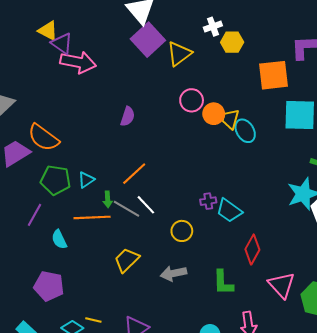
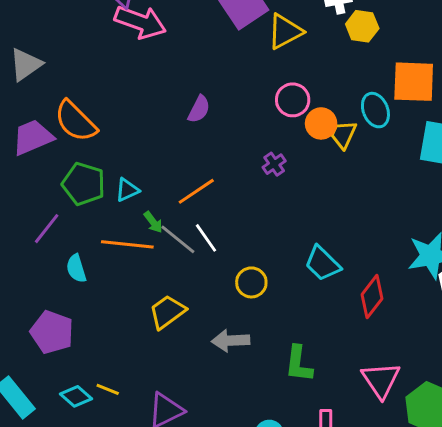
cyan ellipse: (245, 131) -> (375, 110), moved
green arrow: (108, 199) -> (153, 222), turned -42
purple cross: (208, 201) -> (274, 164), moved, turned -35
red diamond: (252, 249) -> (372, 297), moved

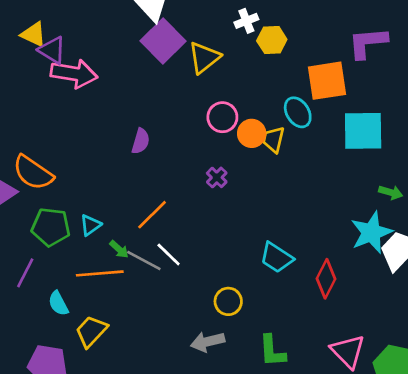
yellow circle: (251, 282) -> (228, 301), moved
yellow trapezoid: (167, 312) -> (91, 331), moved

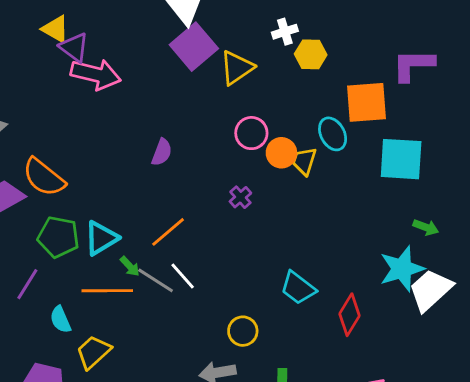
cyan triangle: (90, 225) -> (101, 238), size x1.5

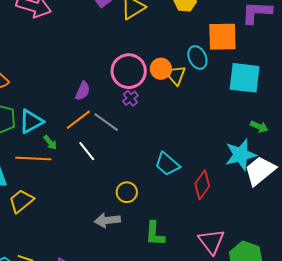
pink circle: (251, 133) -> (129, 71), moved, size x1.5
purple semicircle: (162, 152) -> (83, 91), moved
gray line: (156, 280) -> (106, 122), moved

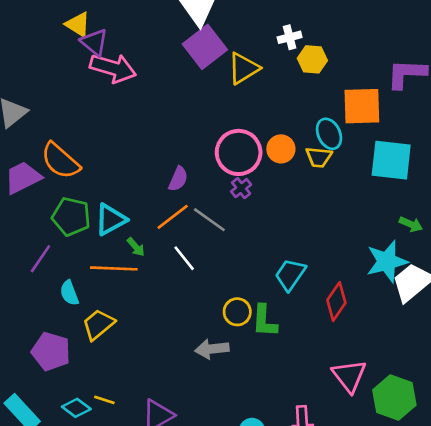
yellow trapezoid: (177, 75) -> (319, 157), moved, turned -105
cyan trapezoid: (167, 164) -> (290, 275), turned 84
green L-shape: (155, 234) -> (264, 321), moved

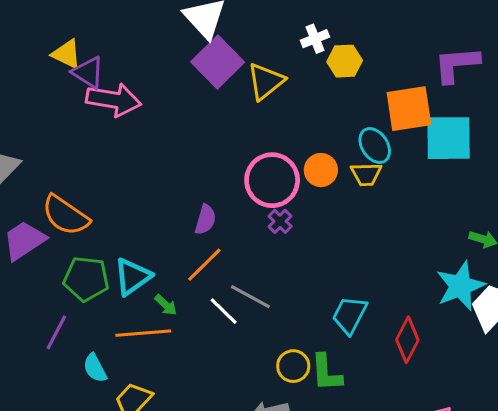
cyan square: (391, 160) -> (449, 138), moved
gray line: (209, 220) -> (250, 297), moved

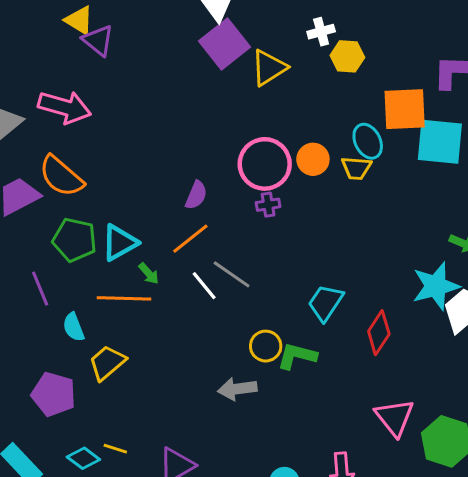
pink arrow: (114, 100) -> (65, 107), moved
purple cross: (280, 221) -> (268, 205), turned 30
purple line: (56, 332) -> (40, 289), turned -56
green L-shape: (326, 373) -> (297, 356), turned 102

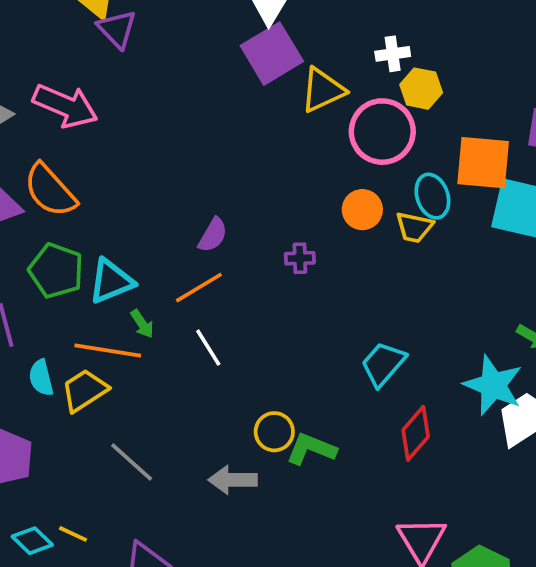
pink circle: (265, 164) -> (382, 132), moved
gray line: (232, 274) -> (132, 462), moved
cyan star: (436, 286) -> (493, 385), turned 30
cyan trapezoid: (326, 303) -> (383, 364), moved
yellow trapezoid: (107, 363) -> (84, 390), moved

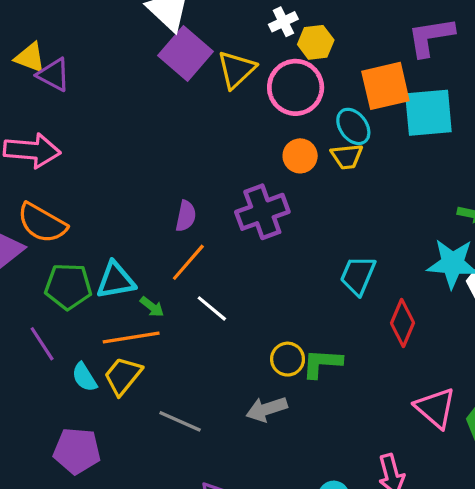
purple cross: (300, 258) -> (262, 212), size x2.0
cyan triangle: (111, 281) -> (116, 280), turned 30

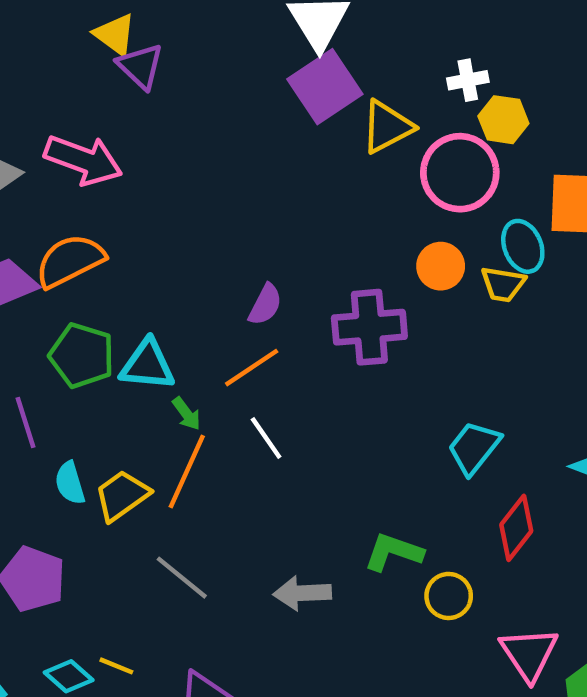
orange semicircle: (42, 223) -> (70, 261), turned 108
orange line: (131, 337) -> (187, 471), moved, turned -72
yellow circle: (288, 359) -> (449, 596), moved

